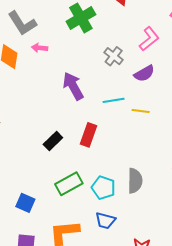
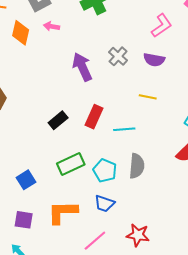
gray cross: (114, 56) -> (118, 56), moved
purple semicircle: (144, 73) -> (154, 60), turned 35
cyan line: (114, 100) -> (124, 129), moved
blue square: (25, 203) -> (26, 180), turned 30

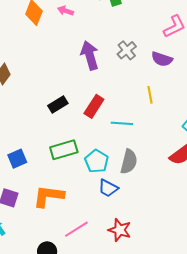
yellow line: (148, 97) -> (150, 95), turned 60
blue trapezoid: (104, 204) -> (108, 188), moved

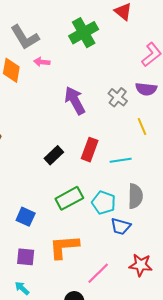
gray cross: (127, 50) -> (118, 97), moved
blue square: (17, 159) -> (26, 217), turned -30

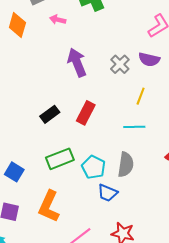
pink arrow: (42, 62) -> (58, 20), moved
yellow line: (142, 126) -> (141, 96), turned 36
cyan line: (121, 160) -> (134, 127), moved
orange L-shape: (64, 247) -> (49, 206), turned -68

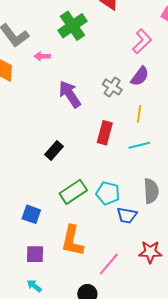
purple semicircle: (149, 59) -> (140, 76), turned -55
red rectangle: (86, 113) -> (105, 133), moved
gray semicircle: (126, 165) -> (151, 191), moved

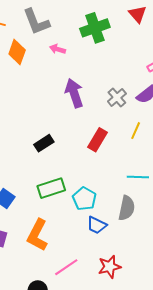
cyan line: (139, 145) -> (138, 177), moved
red star: (150, 252) -> (110, 267), turned -30

